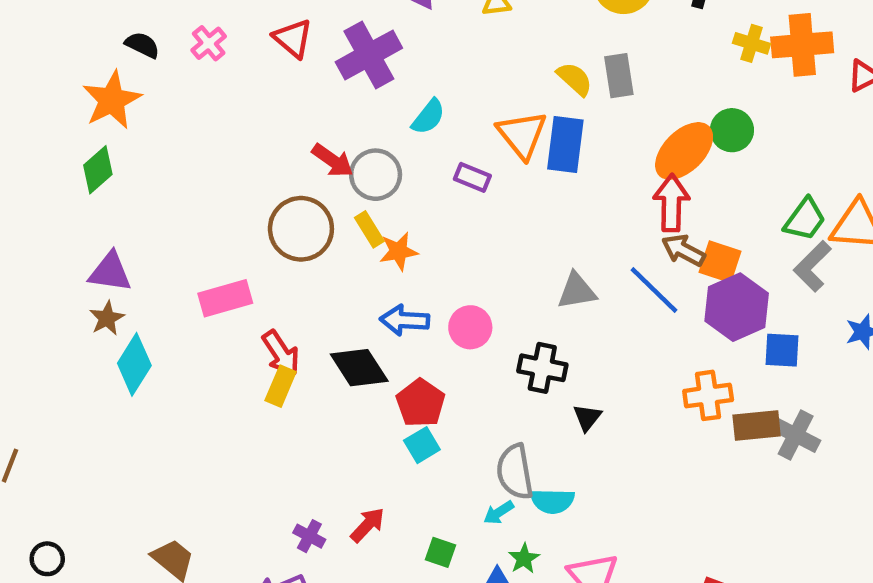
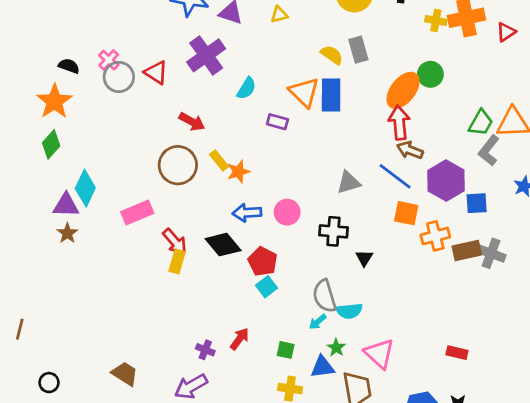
red triangle: (293, 38) -> (156, 73), moved
gray circle: (376, 175) -> (119, 77), moved
orange square: (720, 262) -> (406, 213), moved
cyan diamond: (134, 364) -> (85, 188), moved

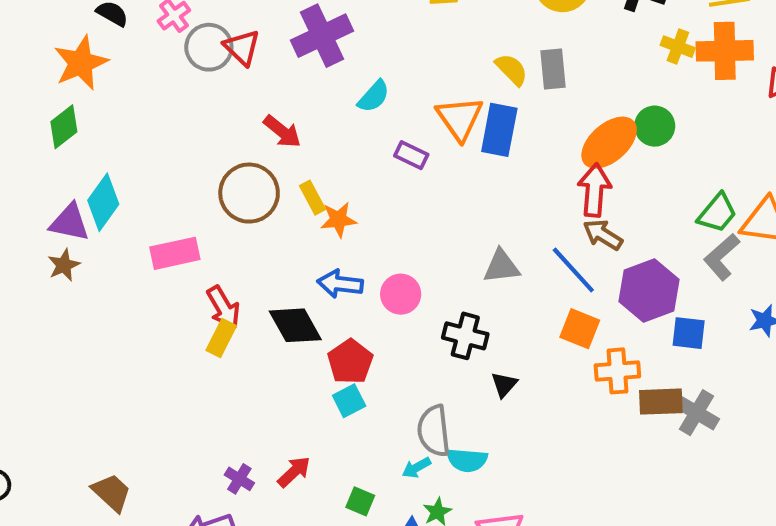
gray circle: (119, 77) -> (209, 47), moved

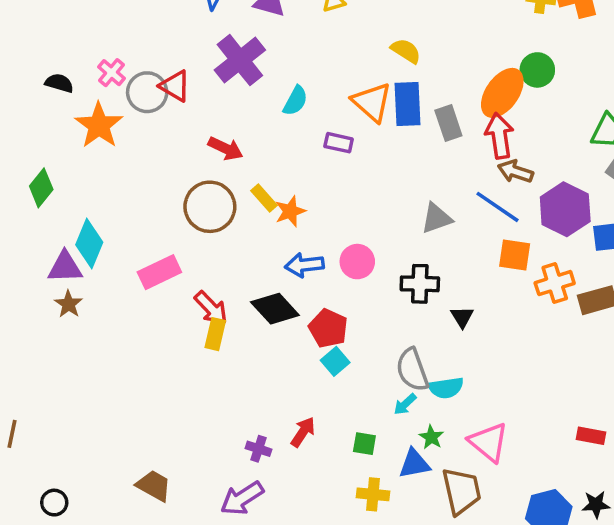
orange star: (81, 63) -> (99, 125), moved
gray rectangle: (553, 69) -> (448, 123), moved

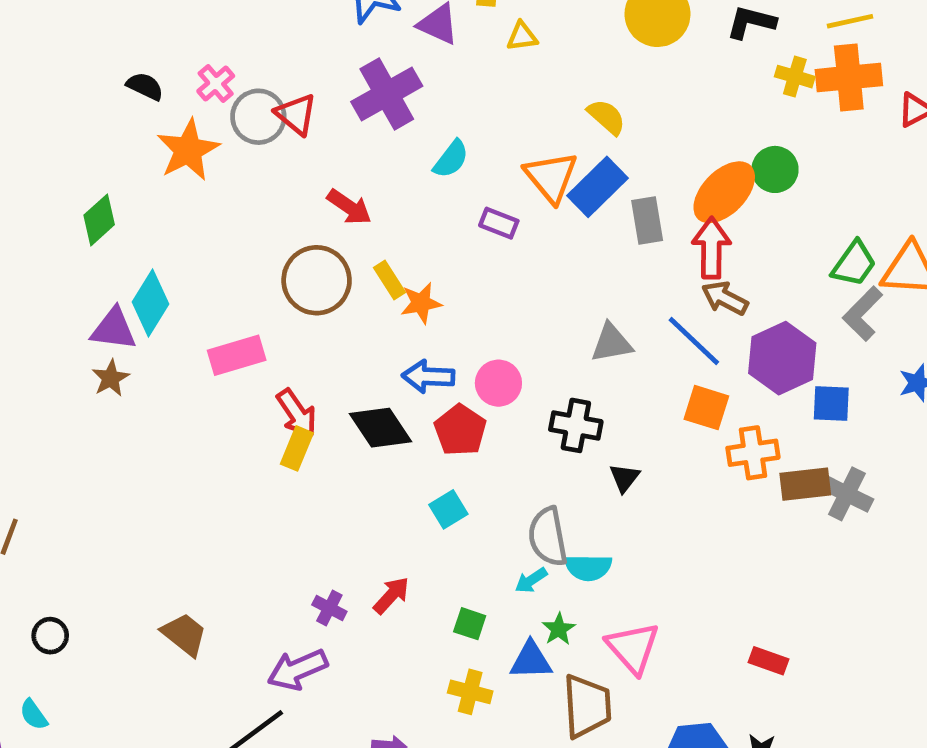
blue rectangle: (408, 104) -> (598, 187), turned 39
red pentagon: (328, 328) -> (460, 430), moved

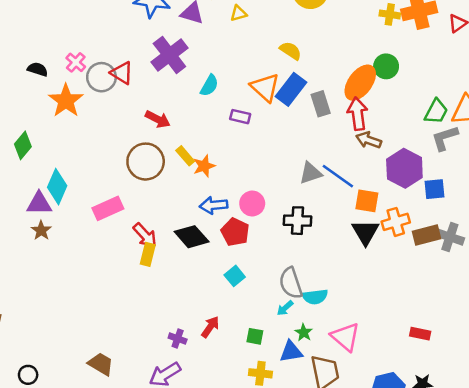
gray L-shape: (863, 314) -> (445, 138), turned 36
blue line: (694, 341) -> (338, 176), moved
black triangle: (624, 478) -> (366, 232), moved, size x1.6

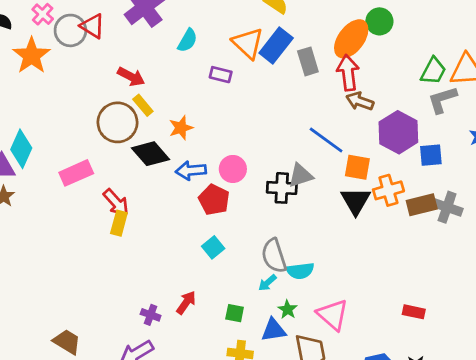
yellow rectangle: (185, 156) -> (143, 105), moved
gray triangle: (311, 173) -> (301, 175), moved
black diamond: (192, 237) -> (151, 154), moved

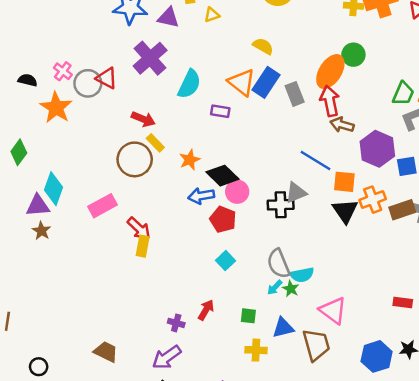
cyan semicircle: (187, 40) -> (189, 84), size x1.4
black diamond: (151, 154) -> (223, 176), moved
green star: (287, 309) -> (291, 289), moved

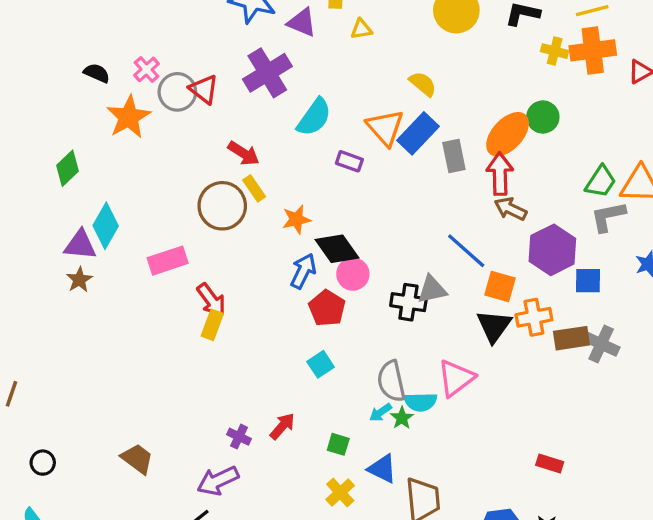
blue arrow: (201, 196) -> (303, 271), turned 115
pink triangle: (333, 310) -> (456, 378), moved, turned 36
blue triangle: (283, 328) -> (382, 469), turned 30
yellow cross: (256, 350) -> (340, 492), turned 35

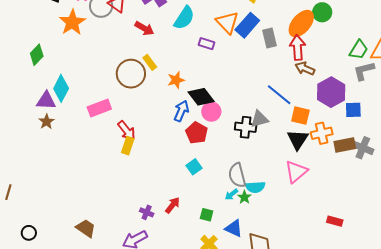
red arrow: (244, 153) -> (144, 28), moved
pink triangle: (456, 378) -> (296, 172), moved

